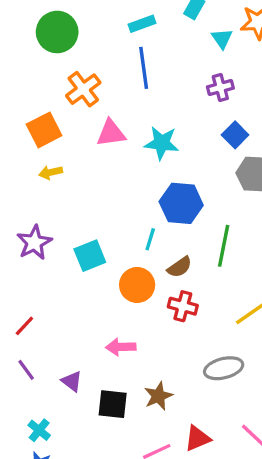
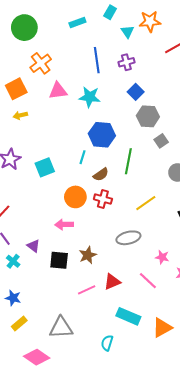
blue line: (144, 68) -> (97, 60), moved
orange circle: (137, 285) -> (75, 197), moved
cyan cross: (39, 430) -> (13, 261), moved

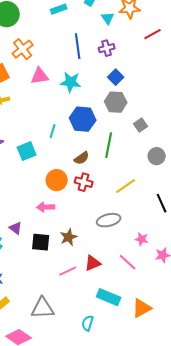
gray hexagon: (148, 116) -> (116, 102), moved
cyan line: (83, 157) -> (53, 131), moved

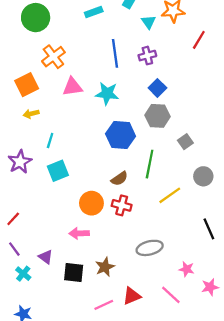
red line: (153, 34) -> (199, 40), turned -30
cyan line: (53, 131) -> (50, 141), moved
yellow line: (126, 186) -> (170, 195), moved

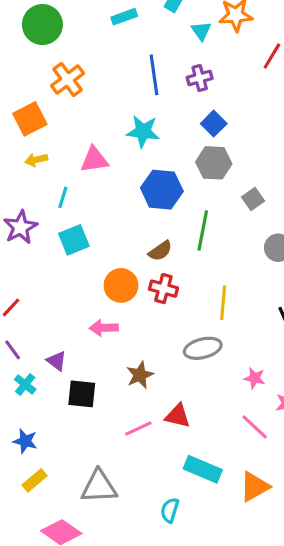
pink triangle: (72, 87) -> (94, 160), moved
yellow line: (170, 195) -> (223, 303), moved, turned -50
black square: (74, 272) -> (82, 394), moved
pink line: (171, 295) -> (255, 427), moved
red triangle: (132, 296) -> (178, 416), turned 36

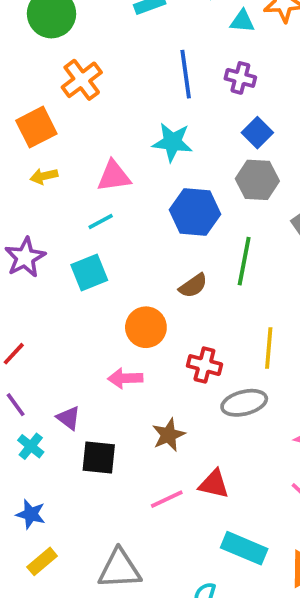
cyan triangle: (201, 31) -> (242, 21), turned -50
purple cross: (200, 78) -> (240, 78), turned 30
cyan line: (63, 197) -> (101, 221), moved, turned 45
red cross: (163, 289) -> (204, 365), moved

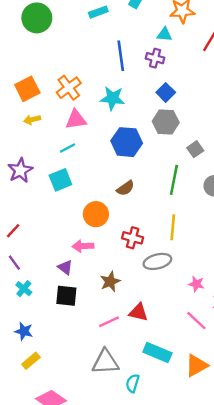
cyan triangle: (242, 21) -> (164, 34), moved
orange cross: (82, 80) -> (69, 88), moved
green line: (244, 261) -> (174, 180), moved
purple triangle: (69, 418) -> (65, 267), moved
gray triangle: (119, 569) -> (105, 362), moved

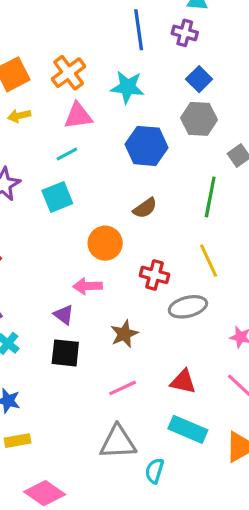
yellow line: (173, 227) -> (209, 261), turned -30
red triangle: (138, 312) -> (183, 382), moved
yellow rectangle: (31, 361) -> (18, 441), turned 30

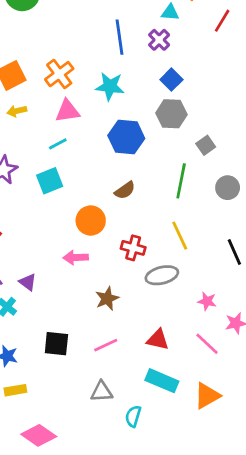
purple cross: (185, 33) -> (159, 40), turned 30
purple triangle: (64, 315) -> (28, 282), moved
black square: (65, 353) -> (56, 344), moved
gray triangle: (118, 442) -> (102, 392), size x0.7

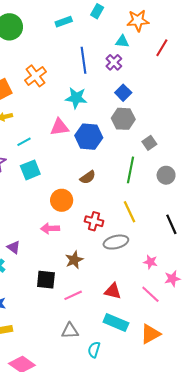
orange cross: (59, 74) -> (35, 76), moved
pink triangle: (67, 111) -> (60, 127), moved
cyan line: (58, 144) -> (24, 142), moved
black square: (56, 344) -> (46, 280), moved

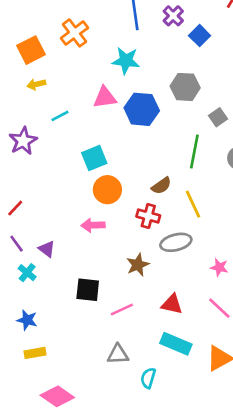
blue square: (123, 93) -> (200, 36), moved
cyan square: (30, 170) -> (94, 158), moved
brown semicircle: (88, 177) -> (161, 186), moved
brown star: (74, 260) -> (138, 265), moved

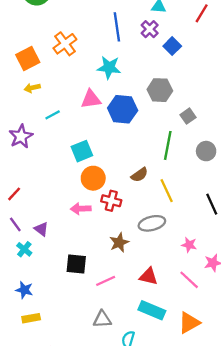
red cross: (148, 216) -> (111, 201), moved

